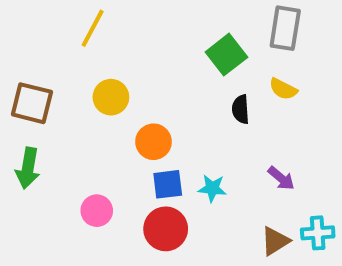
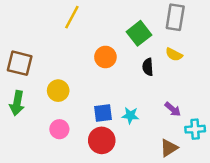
yellow line: (93, 28) -> (72, 17), moved
yellow circle: (111, 97) -> (58, 91), moved
orange circle: (153, 142) -> (105, 57), moved
cyan cross: (318, 233) -> (195, 129), moved

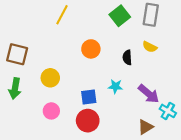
green square: (139, 33) -> (120, 16), moved
purple arrow: (173, 109) -> (149, 94), size x1.5
cyan star: (130, 115) -> (115, 86), moved
cyan cross: (195, 129) -> (168, 111), turned 35

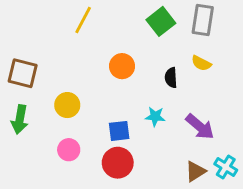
cyan cross: (168, 111) -> (226, 167), moved

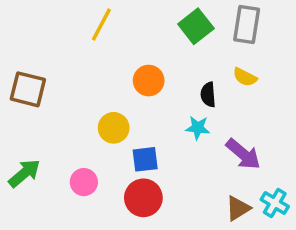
yellow circle: (67, 105) -> (114, 128), moved
cyan star: (155, 117) -> (198, 128), moved
green arrow: (20, 119) -> (24, 173), moved, turned -140

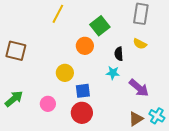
green square: (196, 26) -> (100, 26), moved

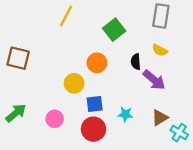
orange circle: (85, 46) -> (97, 63), moved
cyan star: (113, 73) -> (125, 114), moved
purple arrow: (139, 88) -> (154, 80), moved
brown triangle: (136, 119) -> (160, 118), moved

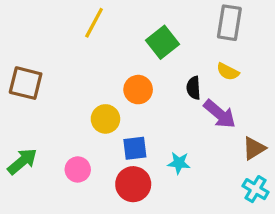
brown triangle: (160, 118) -> (254, 148), moved

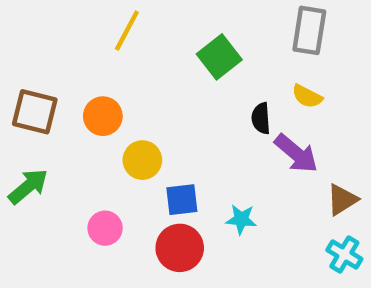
orange circle: (138, 90) -> (103, 116), moved
green arrow: (22, 161) -> (28, 186), moved

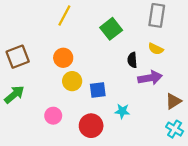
brown square: (35, 112) -> (18, 57), turned -35
orange circle: (103, 116) -> (63, 58), moved
purple arrow: (296, 153) -> (150, 78), turned -50
blue square: (182, 200) -> (98, 90), moved

